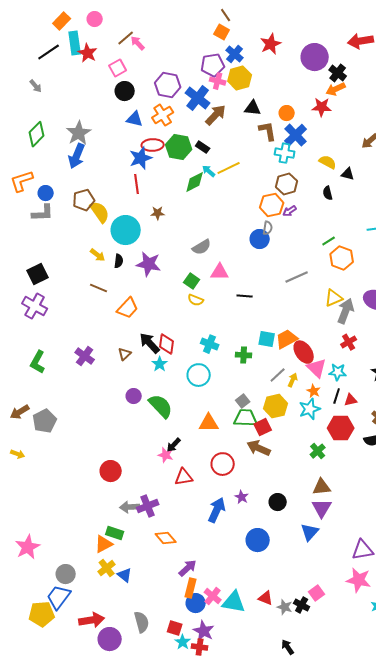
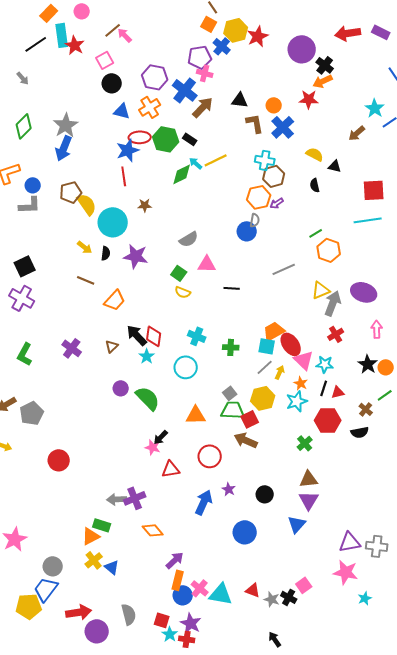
yellow hexagon: (240, 78) -> (236, 30), moved
cyan cross: (285, 153) -> (265, 160), moved
cyan square: (267, 339) -> (267, 346), moved
red circle: (111, 471) -> (59, 460), moved

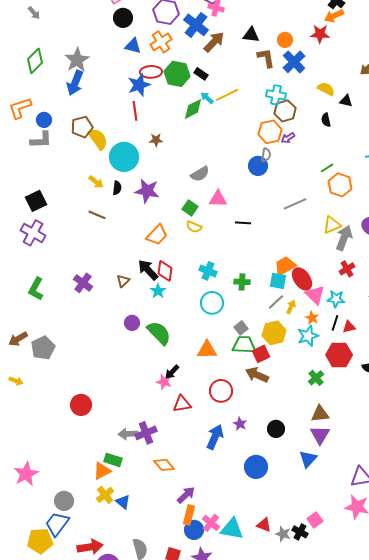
orange trapezoid: (115, 300) -> (157, 235), moved
cyan circle: (186, 367) -> (212, 303), moved
red circle: (59, 460) -> (81, 405), moved

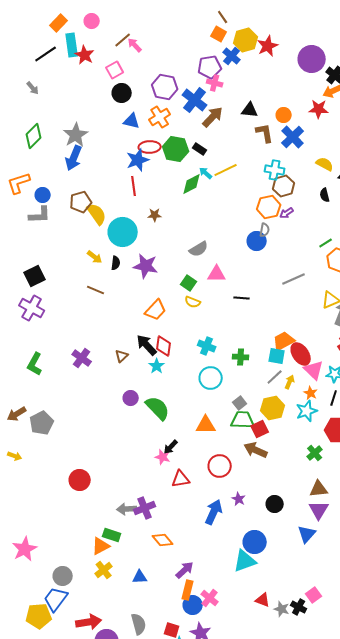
blue triangle: (123, 502) -> (140, 577), moved, turned -42
cyan triangle: (232, 529) -> (245, 561), moved, turned -30

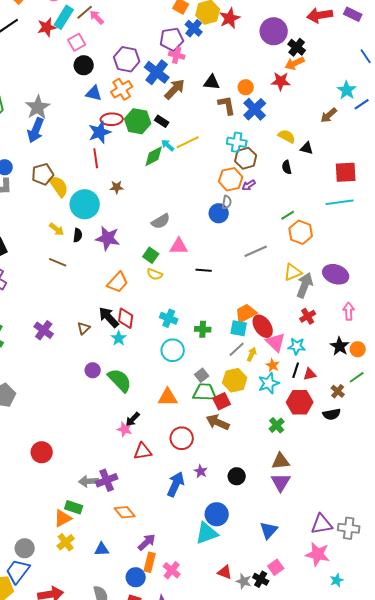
cyan rectangle: (72, 45) -> (64, 17), moved, turned 40
red star: (85, 55) -> (47, 27), turned 30
blue triangle: (307, 534) -> (269, 530), moved
blue circle: (193, 605) -> (136, 577), moved

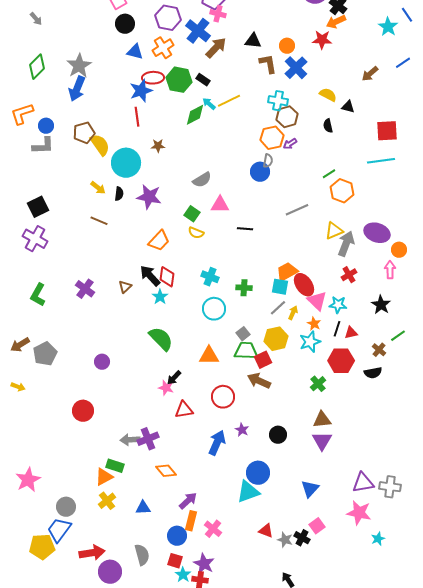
cyan star: (347, 90) -> (388, 27), moved
orange circle: (358, 349) -> (399, 250), moved
purple circle: (93, 370) -> (102, 362), moved

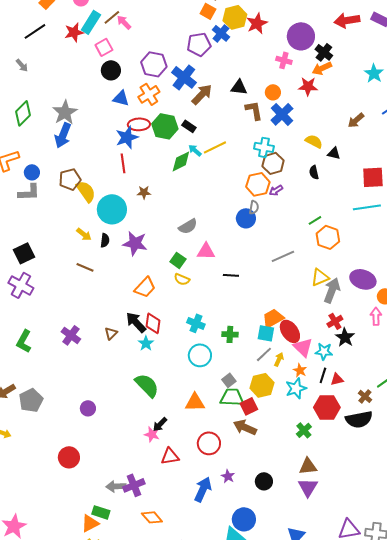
pink cross: (218, 14) -> (284, 60), moved
black star: (381, 305) -> (345, 337), moved
black semicircle: (373, 373) -> (359, 419), size x1.5

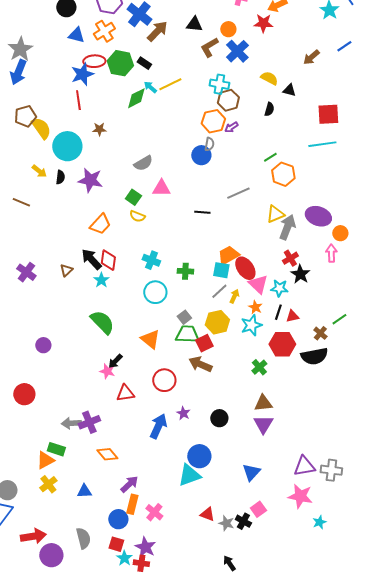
brown L-shape: (254, 110) -> (209, 47), turned -110
black semicircle: (314, 172) -> (269, 109), turned -152
brown line: (85, 267) -> (21, 202), moved
black line: (231, 275) -> (202, 212), moved
orange triangle: (195, 402) -> (150, 339), turned 40

